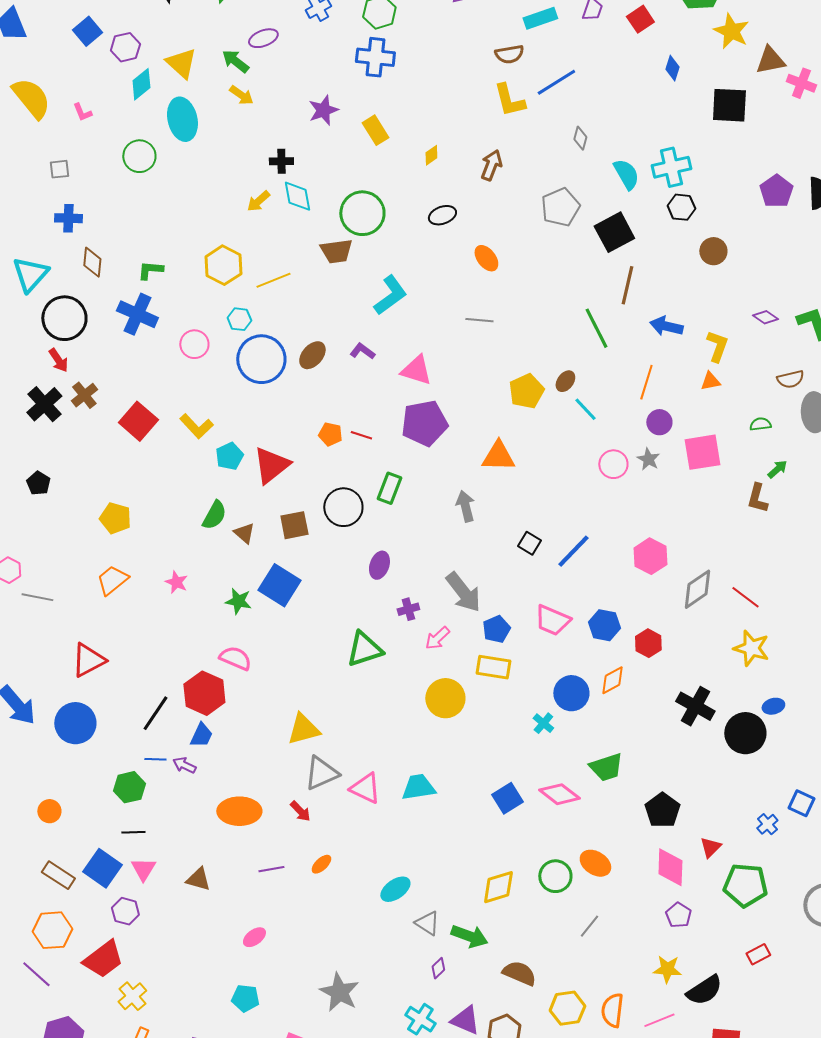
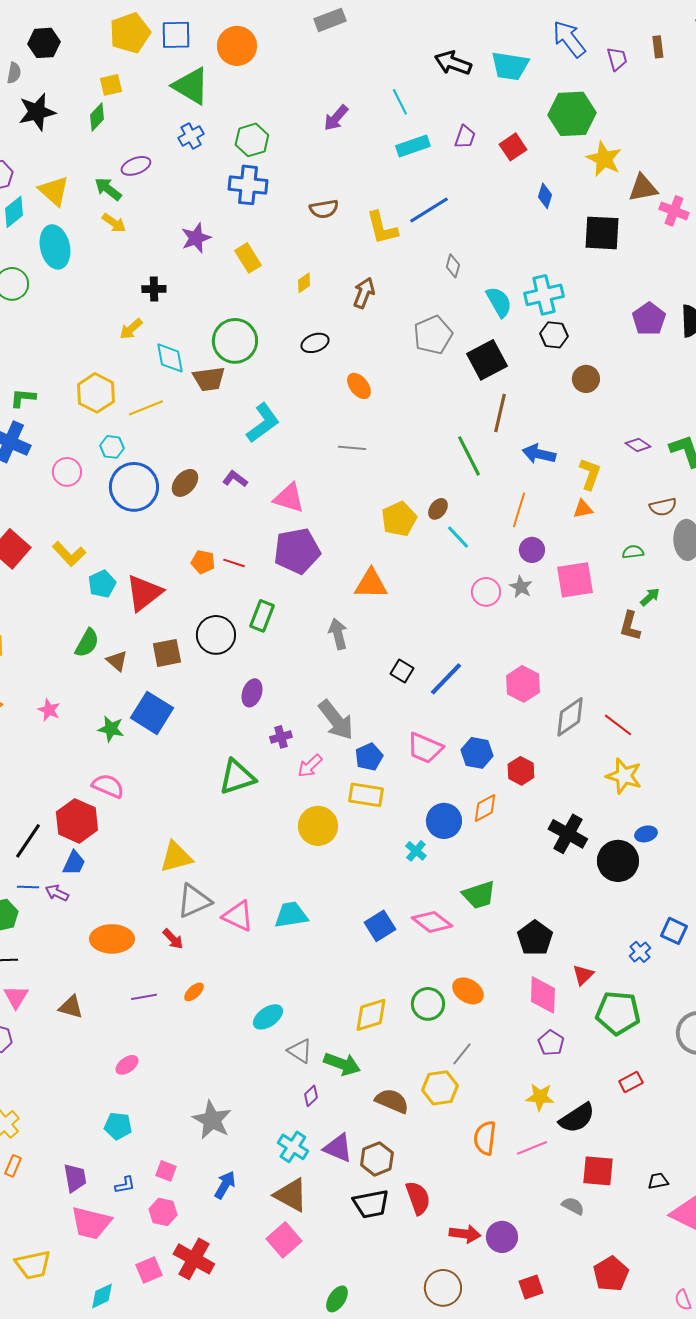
brown semicircle: (509, 54) -> (324, 209), moved
cyan diamond: (297, 196) -> (170, 358), moved
yellow hexagon: (567, 1008) -> (440, 1088), moved

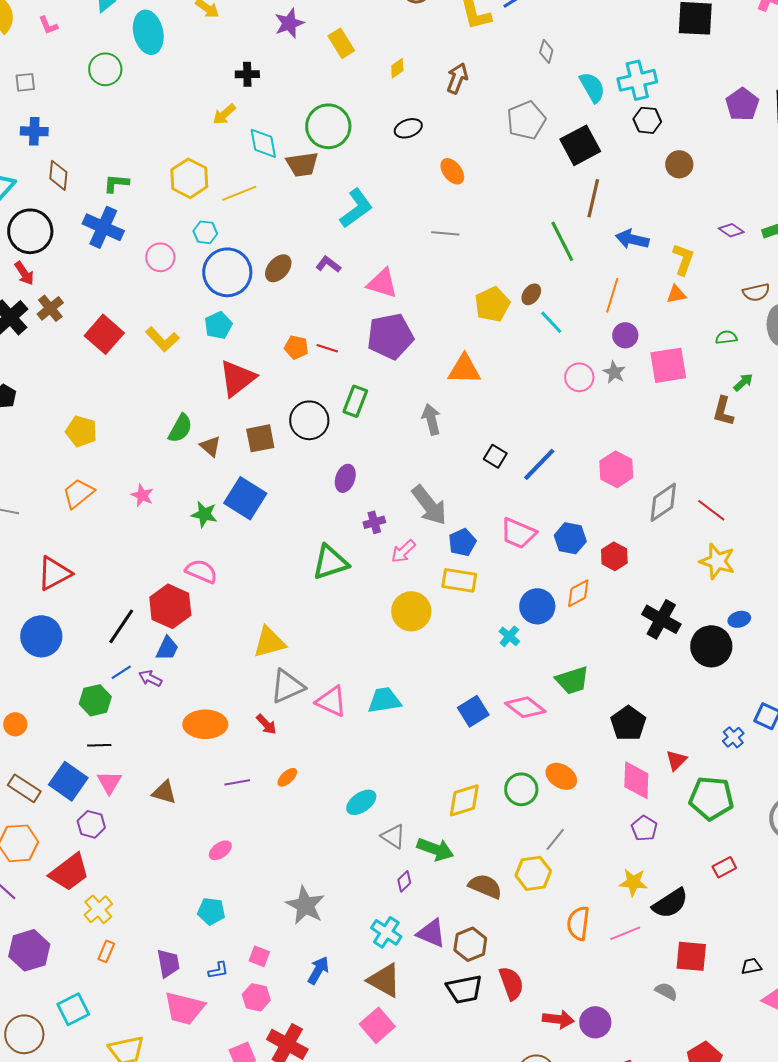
cyan pentagon: (102, 584) -> (218, 325), moved
blue line: (28, 887) -> (121, 672), turned -35

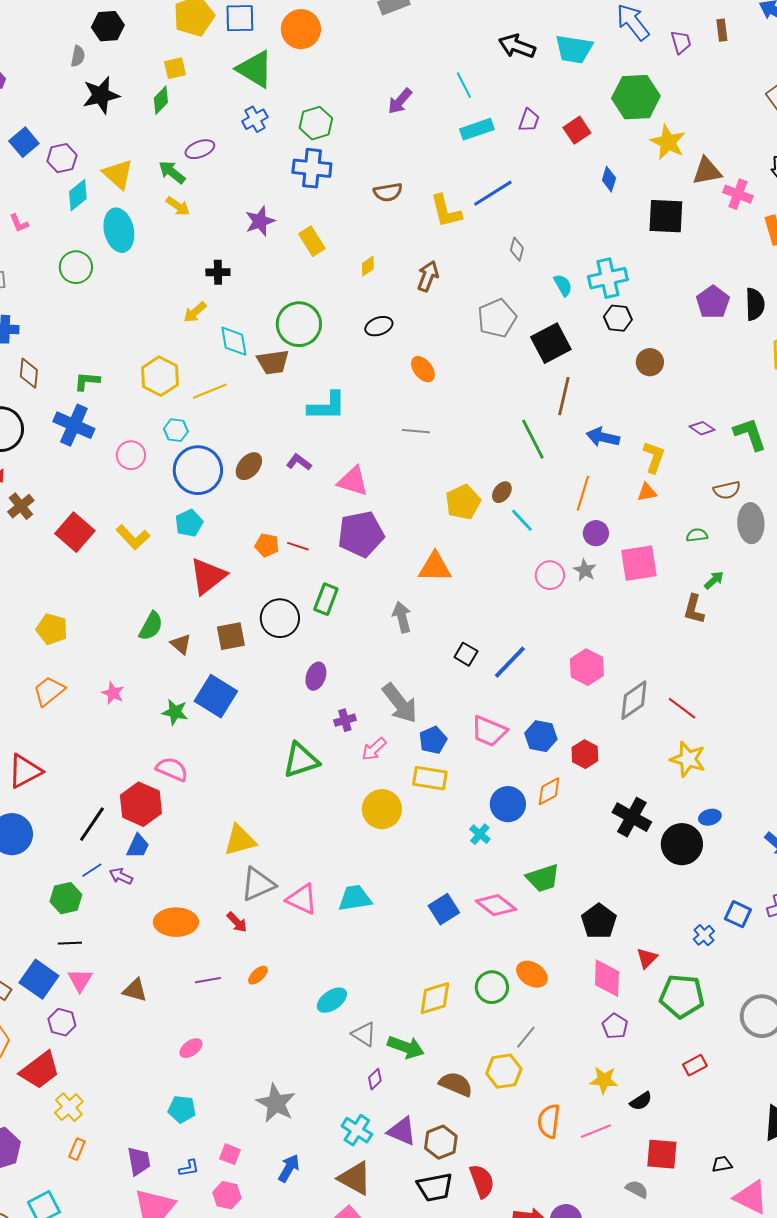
cyan semicircle: (592, 87) -> (563, 285), size x0.7
cyan L-shape: (356, 208) -> (327, 406), turned 36
black semicircle: (670, 903) -> (641, 1101), size x0.6

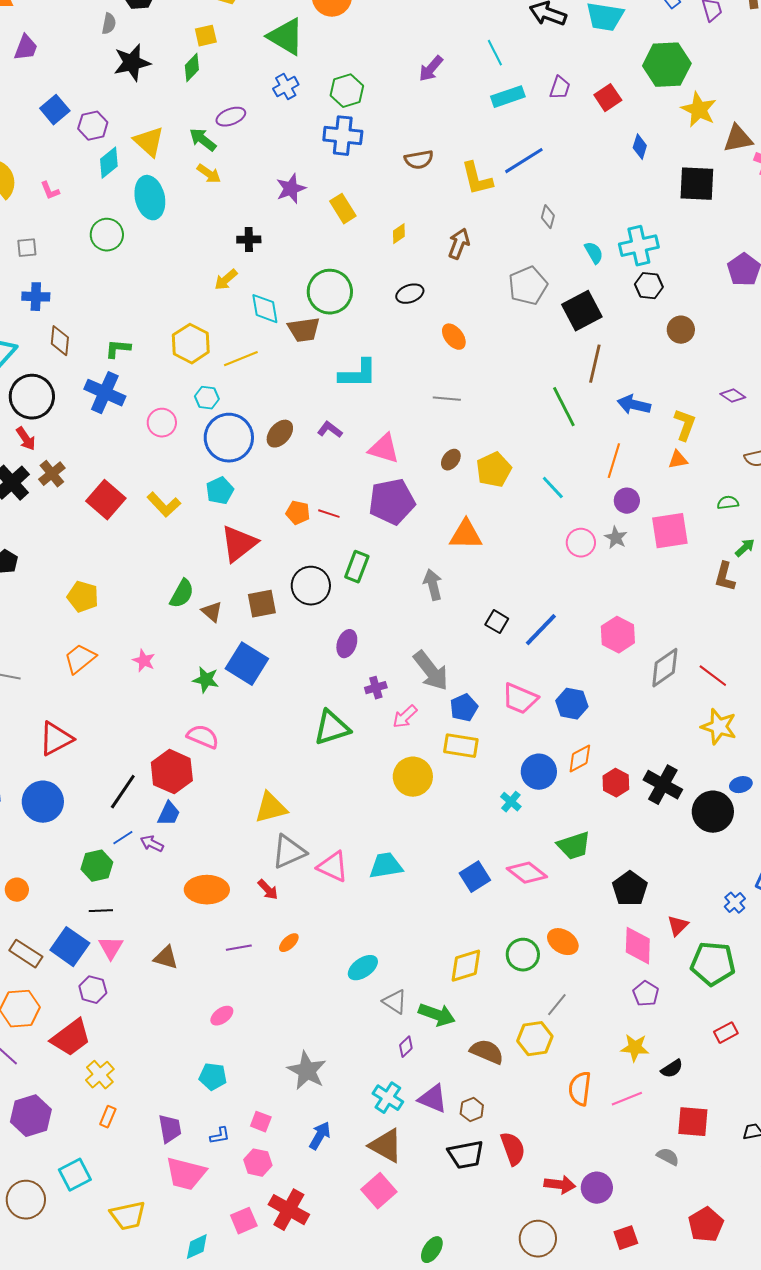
brown ellipse: (502, 492) -> (451, 460), moved
red hexagon: (585, 754) -> (616, 783), moved
brown hexagon: (441, 1142) -> (472, 1110), size x0.7

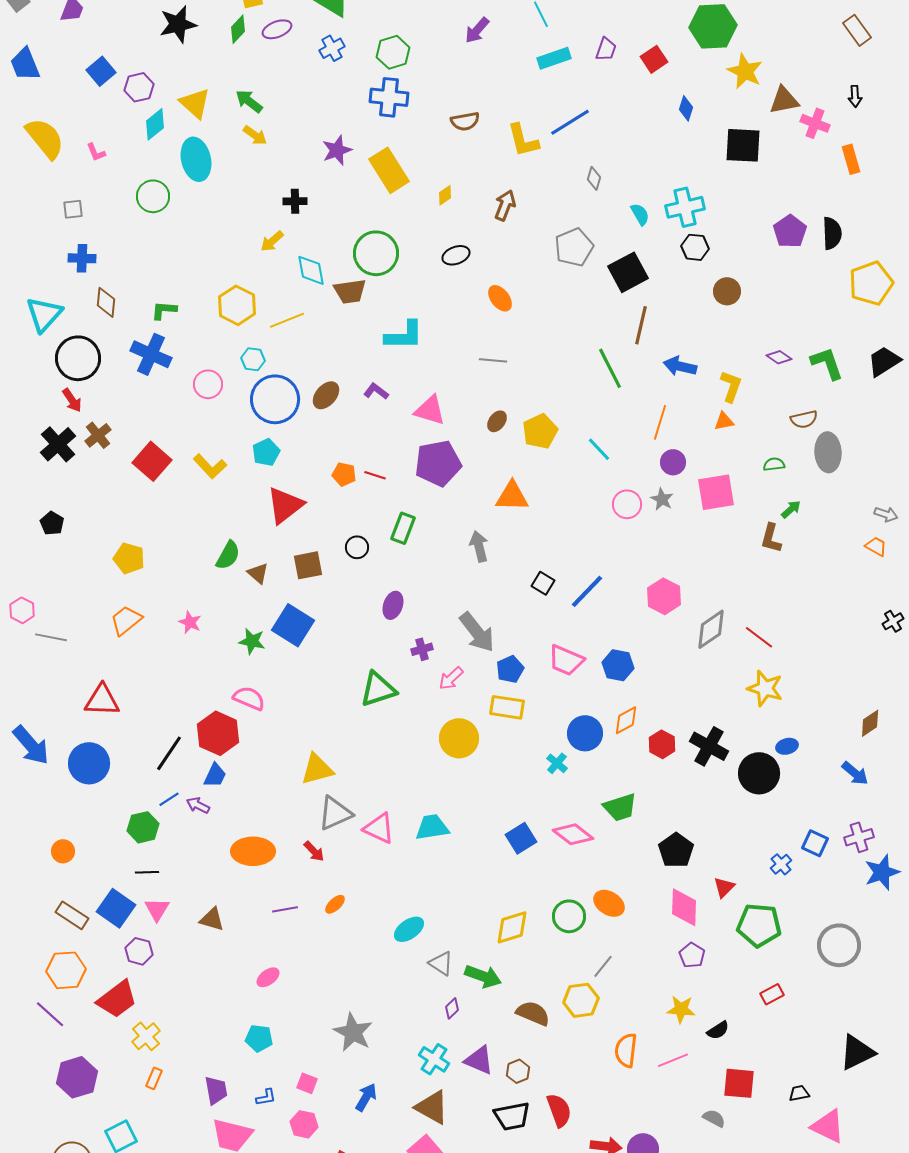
purple ellipse: (231, 117) -> (277, 29), moved
yellow rectangle: (343, 209) -> (389, 170), size x1.5
black circle: (311, 586) -> (357, 547), size x0.6
red triangle: (56, 739) -> (102, 700), turned 30

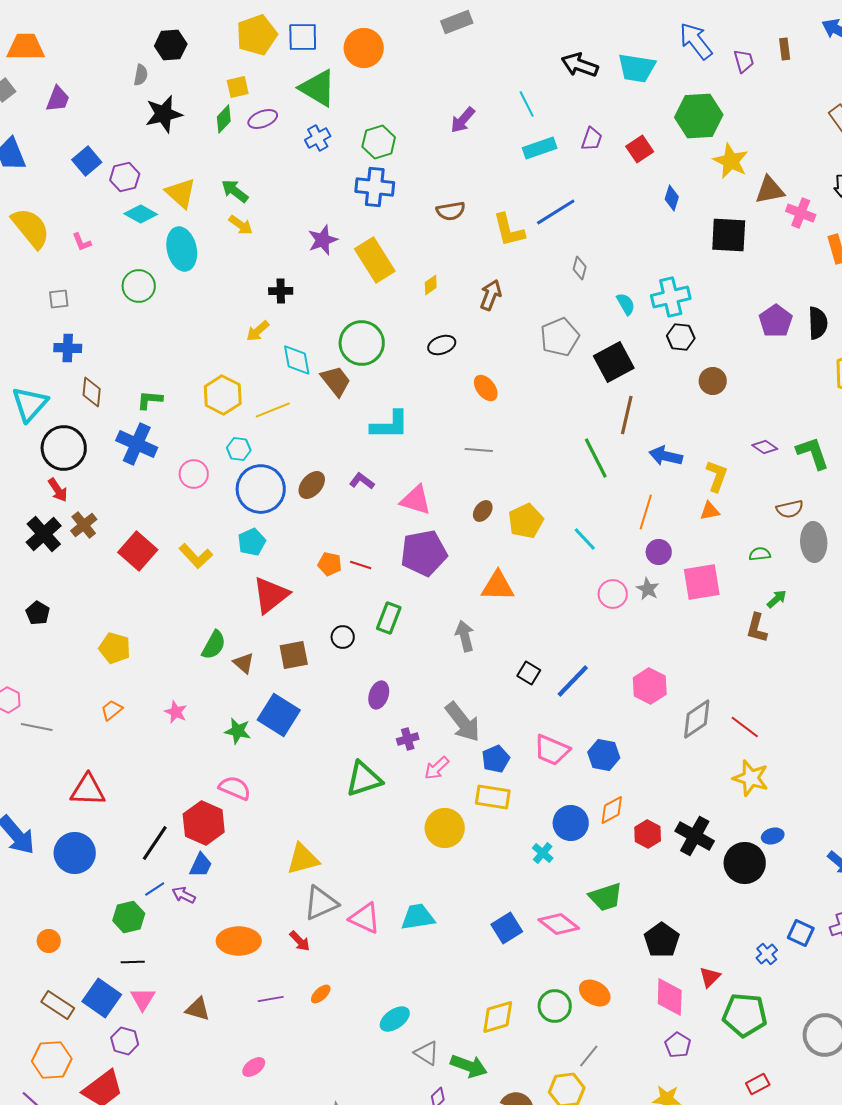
cyan diamond: (155, 124) -> (141, 214), turned 68
brown trapezoid: (350, 291) -> (336, 381), turned -120
orange trapezoid: (126, 620) -> (112, 710), size x0.7

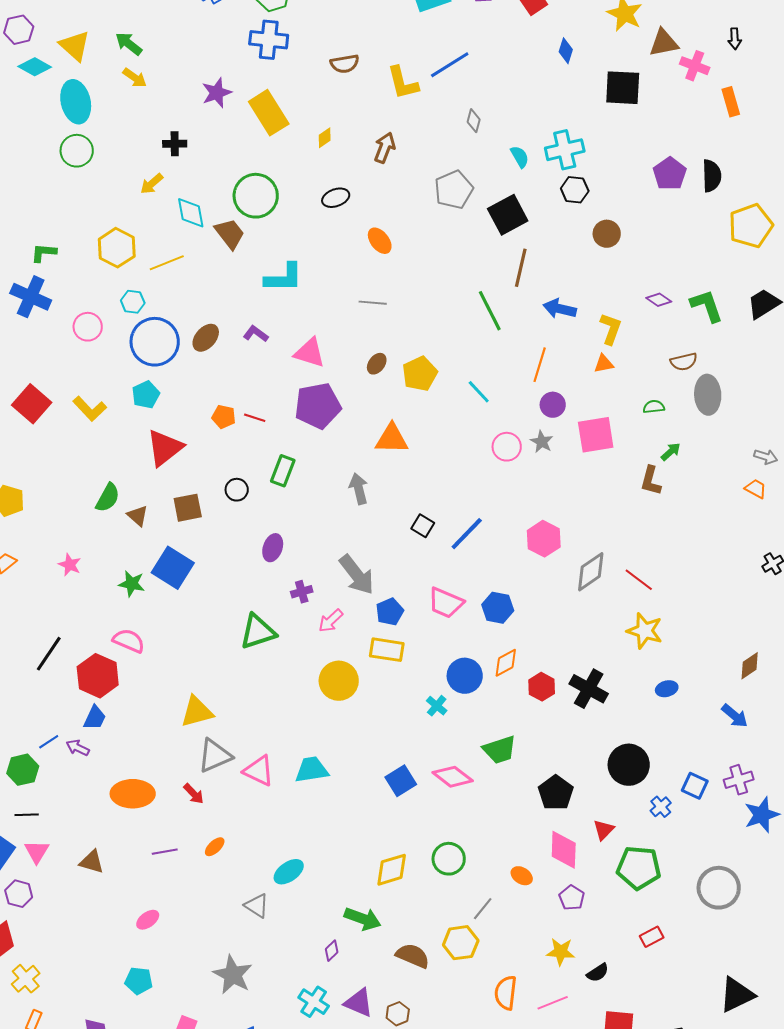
green circle: (139, 286) -> (77, 151), moved
black line: (155, 843) -> (49, 654), moved
black circle: (745, 863) -> (629, 765), moved
orange ellipse: (595, 993) -> (522, 876), moved, size x0.7
gray triangle: (427, 1053) -> (257, 906), moved

